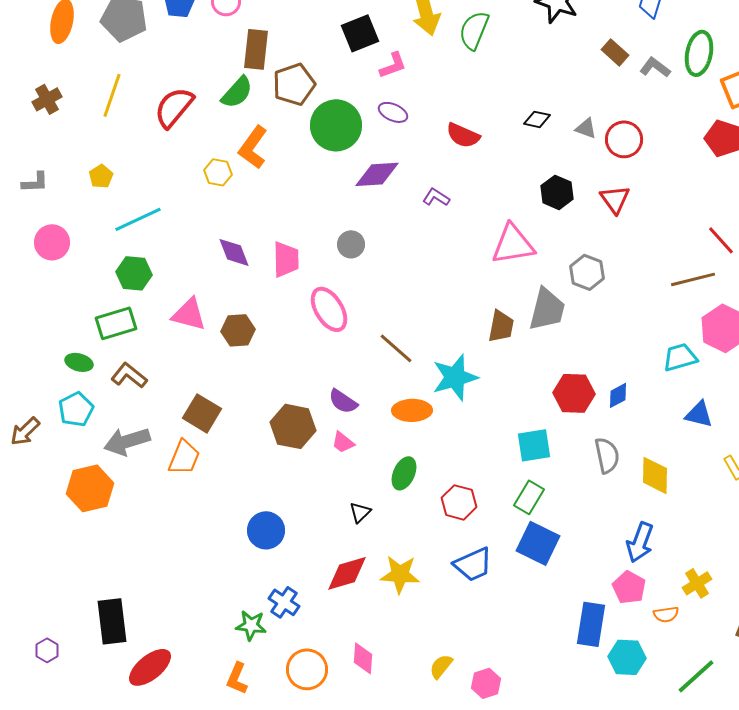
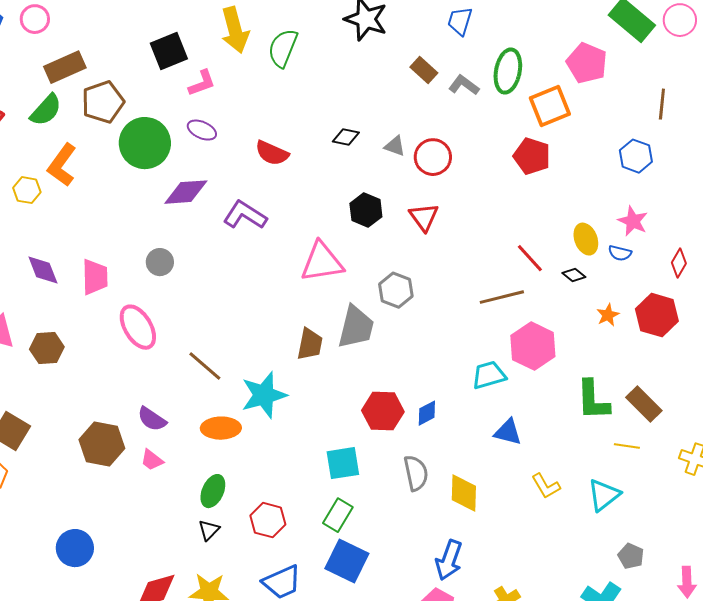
brown rectangle: (256, 49) -> (65, 67), turned 60
purple L-shape: (436, 197) -> (245, 215), size x1.6
black triangle: (360, 512) -> (209, 530), moved

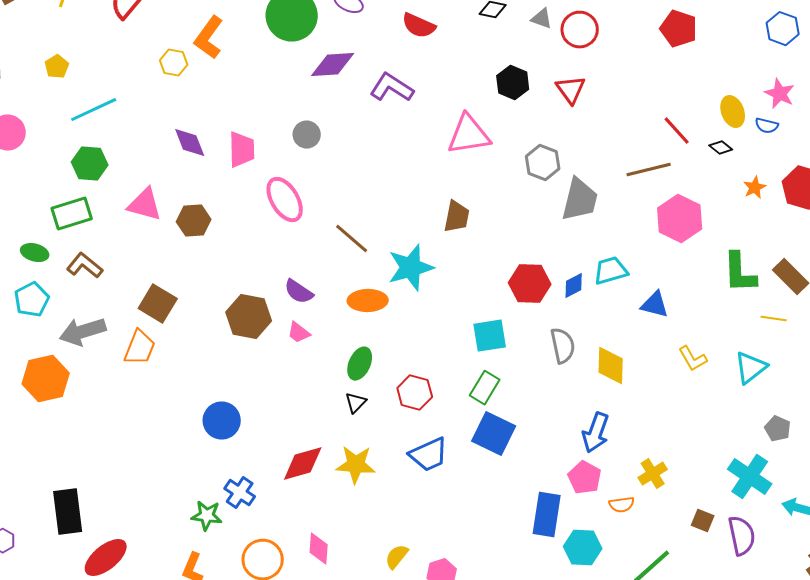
gray trapezoid: (356, 327) -> (580, 200), moved
cyan trapezoid: (489, 375) -> (611, 271), moved

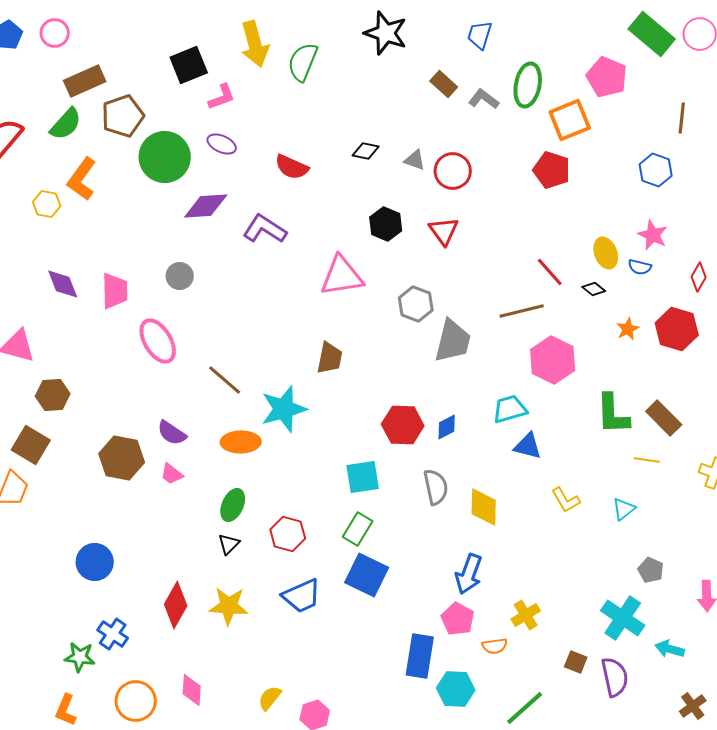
brown hexagon: (194, 221) -> (53, 395), moved
cyan trapezoid: (611, 271) -> (510, 409), moved
cyan triangle: (751, 368) -> (624, 509), size x0.7
red diamond: (303, 464) -> (176, 605), turned -45

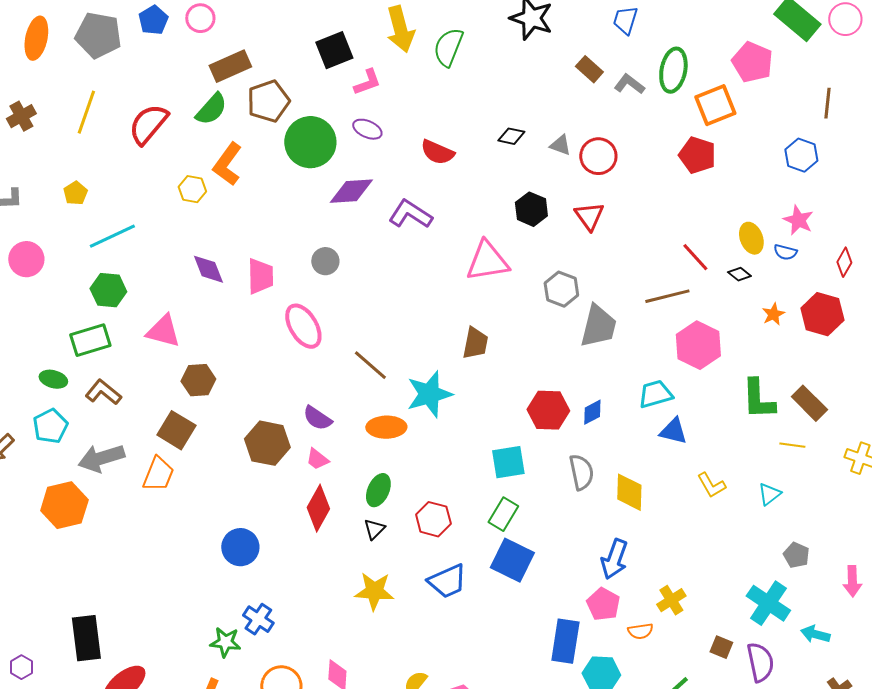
red diamond: (176, 605) -> (318, 508), moved

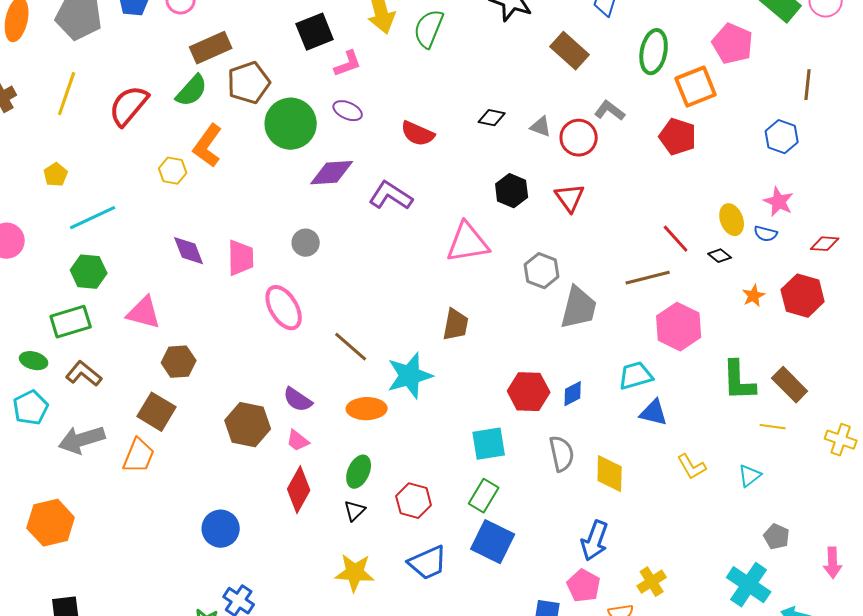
brown rectangle: (589, 69) -> (570, 51), size x1.4
gray L-shape: (629, 84) -> (610, 111), moved
red diamond: (844, 262) -> (825, 244), turned 64
orange hexagon: (64, 505) -> (51, 523), moved

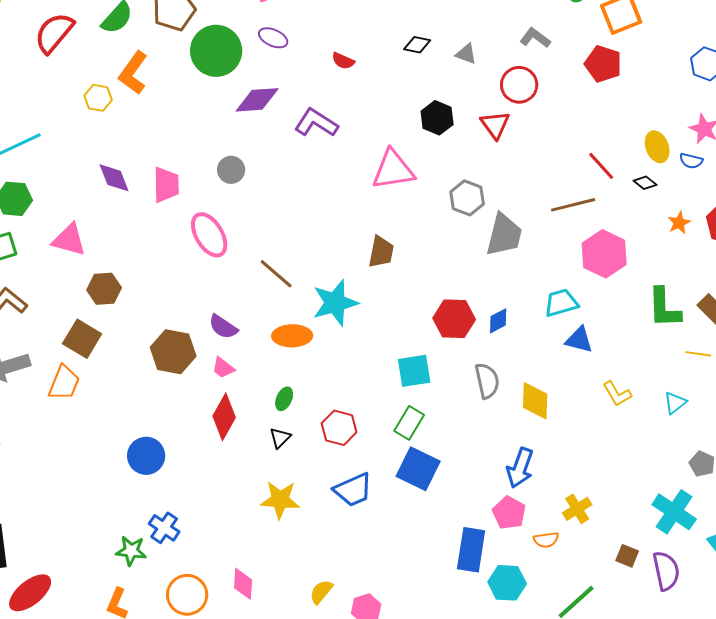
red semicircle: (418, 134) -> (343, 61), size x0.7
red circle: (579, 138) -> (519, 85), moved
green ellipse: (359, 472) -> (284, 399), size x0.7

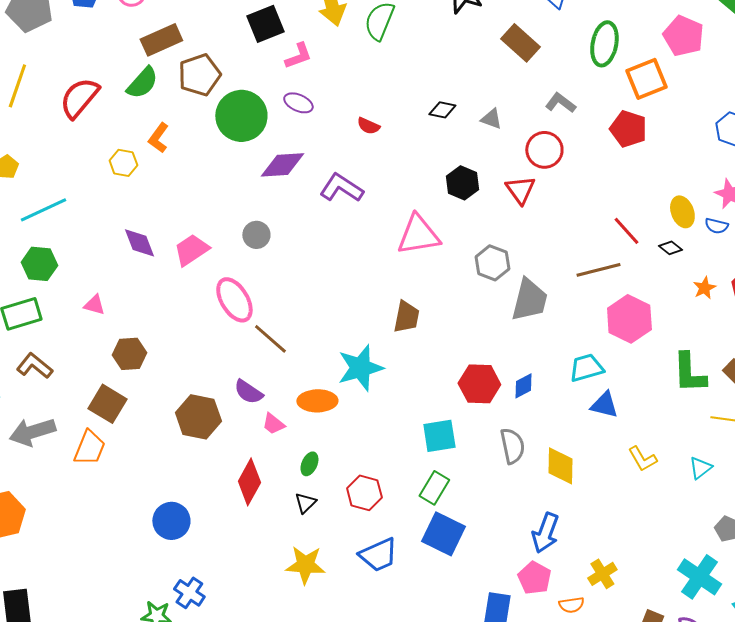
orange L-shape: (133, 73) -> (158, 138), size x0.7
pink trapezoid: (166, 185) -> (191, 250), turned -123
pink triangle: (69, 240) -> (94, 305), size x0.6
brown line: (276, 274) -> (270, 339), moved
pink trapezoid: (223, 368) -> (273, 424), moved

